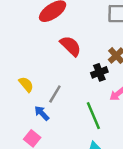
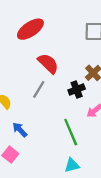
gray line: (55, 94) -> (39, 89), moved

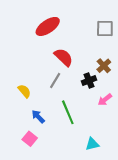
green line: (71, 132) -> (68, 112), moved
cyan triangle: (72, 165) -> (92, 144), moved

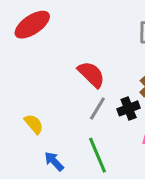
red ellipse: (48, 26) -> (32, 25), moved
gray line: (55, 81) -> (97, 108), moved

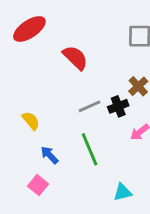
red semicircle: (91, 74) -> (75, 58), moved
gray line: (97, 108) -> (90, 106), turned 35

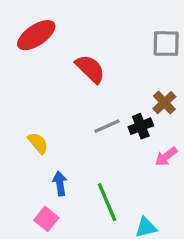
green line: (90, 149) -> (107, 202), moved
blue arrow: (49, 155) -> (60, 184), turned 36

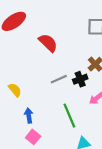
green line: (107, 202) -> (69, 116), moved
pink square: (46, 219) -> (33, 137), moved

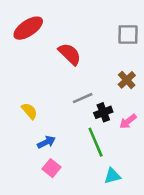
black cross: (80, 79) -> (103, 112), moved
blue arrow: (29, 116) -> (46, 142), turned 72

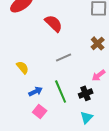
black cross: (103, 112) -> (86, 93), moved
green line: (96, 142) -> (61, 91), moved
cyan triangle: (112, 176) -> (87, 117), turned -32

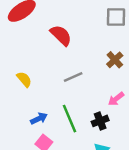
yellow semicircle: (23, 67) -> (24, 79), moved

